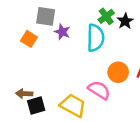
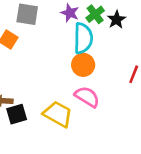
purple star: (62, 32) -> (70, 13), moved
orange circle: (118, 72) -> (83, 65), moved

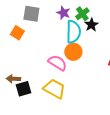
black star: (116, 20) -> (91, 25), moved
pink semicircle: (87, 97) -> (57, 63), moved

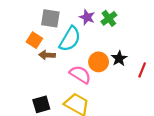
black star: (91, 25) -> (119, 58), moved
cyan semicircle: (73, 32) -> (70, 39), moved, turned 30
brown arrow: (13, 79) -> (47, 55), moved

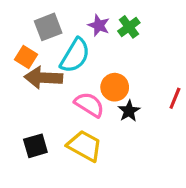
gray square: (50, 18) -> (48, 27), turned -30
brown arrow: (47, 55) -> (43, 78), size x1.6
black star: (119, 58) -> (129, 111), moved

